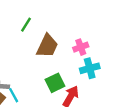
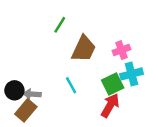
green square: (55, 83) -> (113, 84), moved
cyan line: (14, 95) -> (71, 85), moved

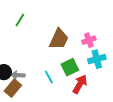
green line: (60, 25) -> (20, 20), moved
green square: (113, 84) -> (70, 67), moved
cyan line: (71, 85) -> (49, 77), moved

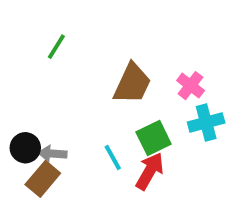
pink cross: (89, 40) -> (191, 86), turned -32
red arrow: (80, 84) -> (150, 171), moved

